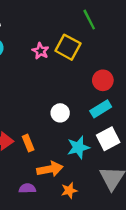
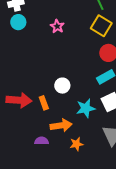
yellow square: (68, 47) -> (101, 26), moved
white circle: (60, 113) -> (62, 86), moved

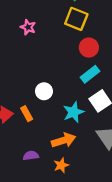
orange arrow: (61, 125) -> (64, 140), moved
orange star: (77, 144) -> (61, 165), moved

